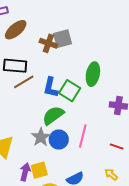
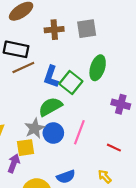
gray square: (63, 39) -> (87, 29), moved
brown cross: (48, 43) -> (54, 30), turned -30
yellow square: (39, 170) -> (26, 148), moved

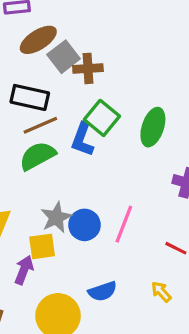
gray square: (87, 29) -> (64, 57), moved, turned -30
green square: (71, 83) -> (102, 118), moved
green semicircle: (50, 107) -> (37, 156), moved

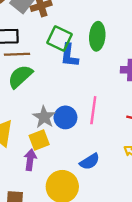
brown line: (40, 125) -> (17, 54), turned 35
blue L-shape: (82, 140) -> (69, 55), moved

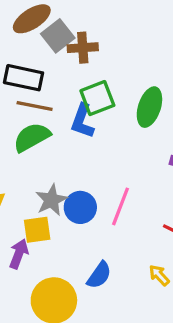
green square: (59, 39) -> (97, 98), turned 30
blue L-shape: (69, 55) -> (82, 121), moved
blue semicircle: (90, 162) -> (99, 275), turned -36

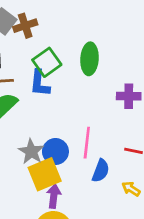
yellow square: (37, 230) -> (45, 174), moved, size x1.4
purple arrow: (19, 254) -> (54, 196), moved
blue semicircle: (99, 275) -> (101, 171), moved

